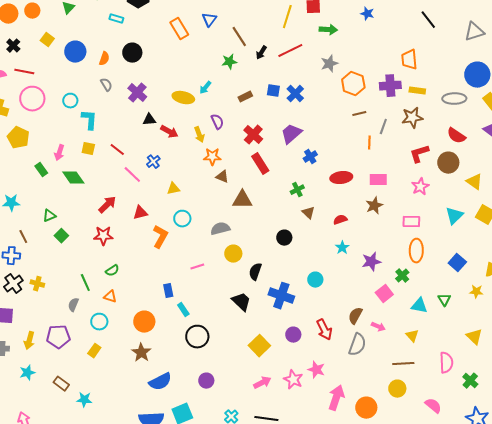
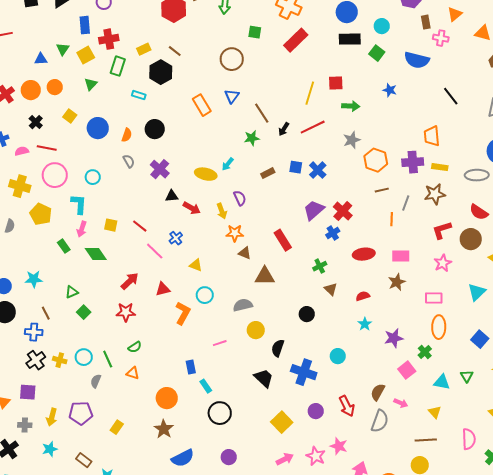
cyan L-shape: (89, 120) -> (79, 204), moved
red cross: (253, 135) -> (343, 211), moved
yellow triangle: (173, 189) -> (196, 265), turned 32
cyan circle: (99, 322) -> (84, 357), moved

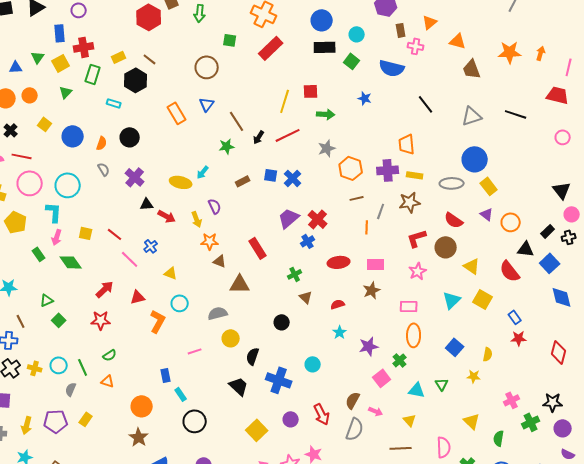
cyan circle: (93, 177) -> (68, 185), size x1.6
yellow rectangle: (117, 427) -> (86, 419), moved

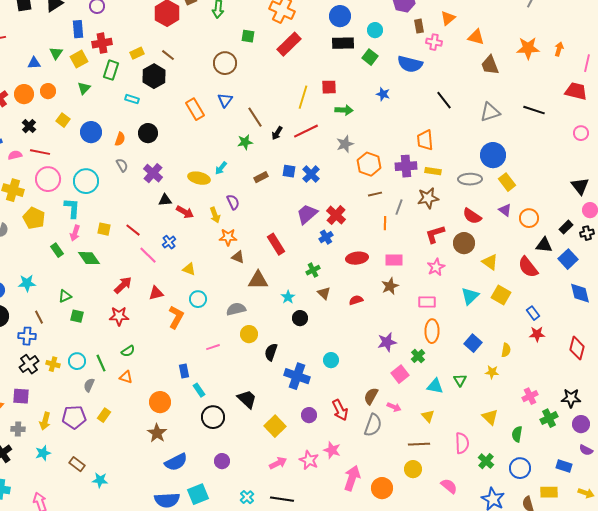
green square: (59, 320) -> (77, 316), turned -32
cyan star: (340, 332) -> (288, 297), moved
black trapezoid: (239, 386) -> (247, 399), moved

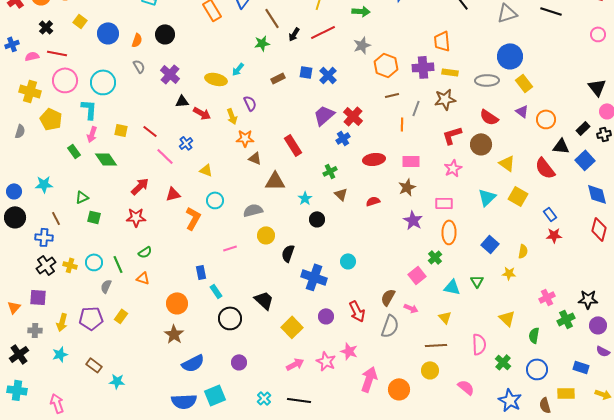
purple star: (387, 342) -> (413, 220), moved, turned -30
red diamond: (577, 348) -> (599, 229), moved

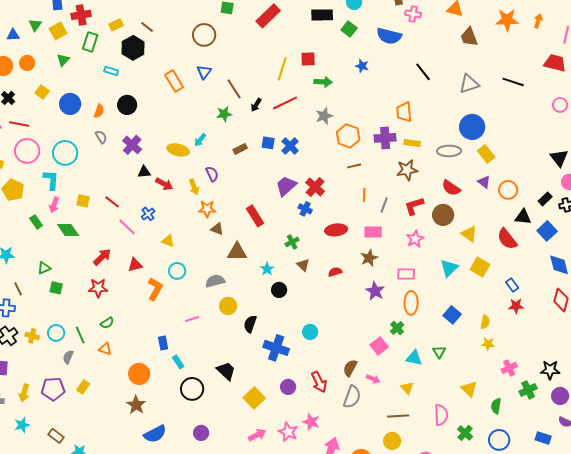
gray line: (416, 108) -> (384, 205), moved
blue cross: (343, 138) -> (305, 209), turned -32
yellow star: (509, 273) -> (488, 344), moved

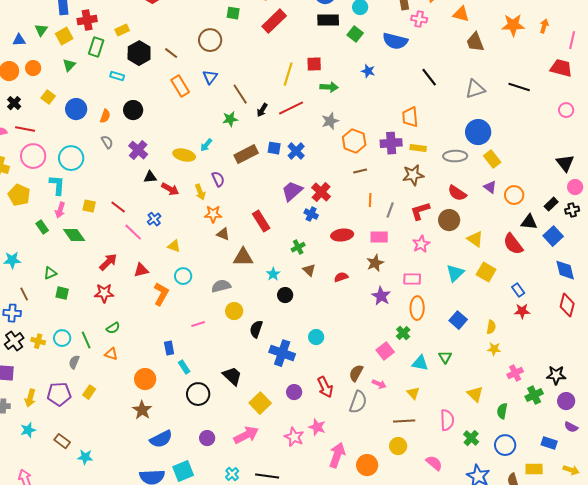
brown line: (147, 27) -> (171, 53), moved
brown rectangle: (240, 149) -> (246, 154), size x1.6
pink arrow: (257, 435) -> (246, 435), moved, size x1.4

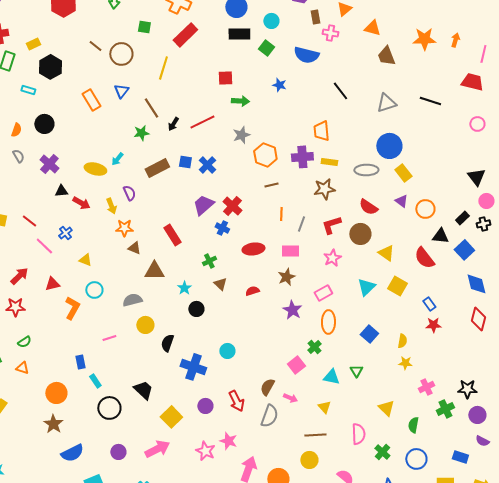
brown line: (171, 53) -> (95, 46), moved
yellow line: (288, 74) -> (163, 68), moved
pink rectangle: (412, 279) -> (323, 293), turned -30

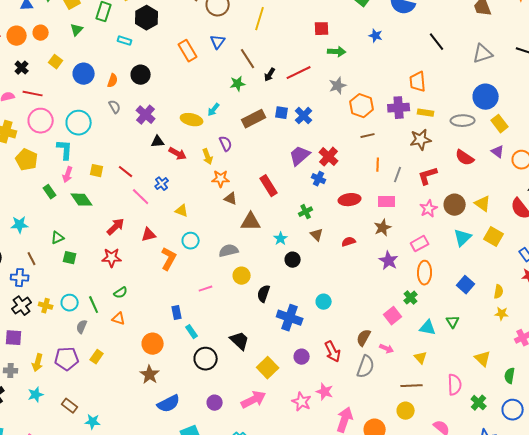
brown circle: (360, 234) -> (455, 205), moved

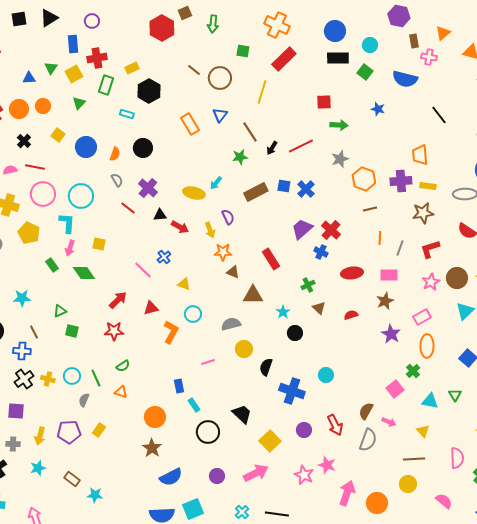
red line: (126, 172) -> (128, 208), moved

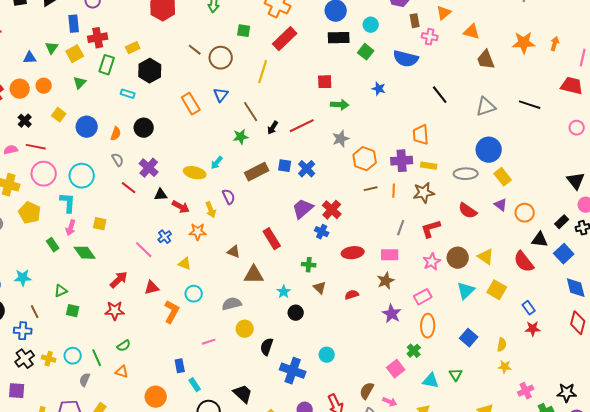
orange line: (380, 238) -> (394, 191), moved
orange star: (223, 252) -> (198, 232), moved
green cross: (308, 285) -> (309, 265), turned 32

